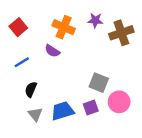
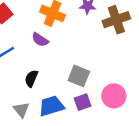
gray square: (99, 83) -> (79, 76), moved
black semicircle: (31, 89) -> (31, 78), moved

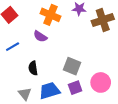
black semicircle: (31, 78) -> (33, 68), turned -32

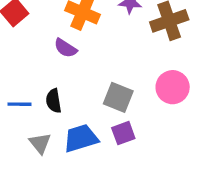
blue line: (13, 47) -> (20, 104), moved, turned 32
pink circle: (101, 82) -> (173, 87), moved

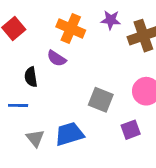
black semicircle: (54, 101) -> (31, 77), moved
purple square: (123, 133) -> (131, 130), moved

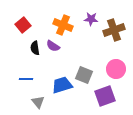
black semicircle: (31, 77) -> (35, 48), moved
purple square: (131, 130) -> (105, 96), size x1.5
blue trapezoid: (69, 134) -> (62, 85), moved

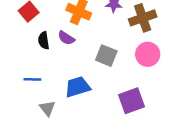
pink circle: (116, 69) -> (148, 54), moved
gray square: (84, 75) -> (106, 56), moved

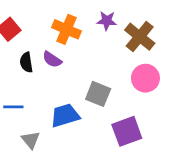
brown cross: (143, 18) -> (140, 37), turned -32
gray square: (106, 56) -> (98, 94), moved

